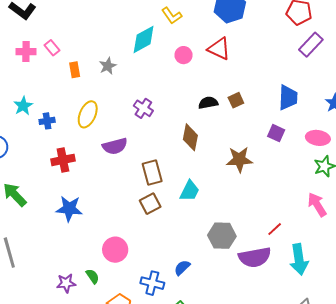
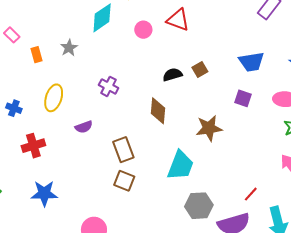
blue trapezoid: (288, 98) -> (251, 62), turned 84
blue cross: (47, 121) -> (14, 108), turned 35
purple semicircle: (115, 146) -> (84, 127), size x0.7
cyan trapezoid: (190, 191) -> (180, 165), moved, size x1.4
brown square: (150, 204) -> (124, 181), turned -35

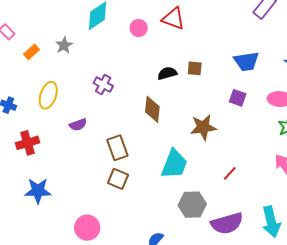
orange rectangle: (36, 55) -> (31, 52), turned 63
brown square: (200, 69) -> (195, 68), turned 35
red line: (251, 194) -> (230, 173), moved

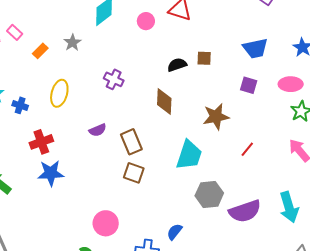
purple semicircle: (78, 125) -> (98, 130), moved
red line: (230, 173) -> (247, 149), moved
blue star: (38, 191) -> (51, 173), moved

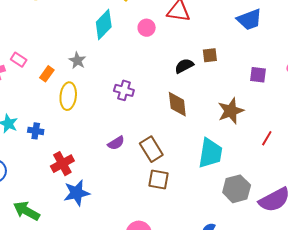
blue trapezoid: (255, 48) -> (249, 19), moved
yellow ellipse: (59, 93) -> (68, 96), moved

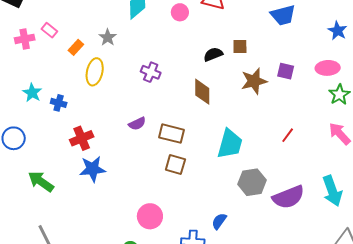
brown star: (231, 111) -> (254, 81), moved
brown rectangle: (151, 149) -> (172, 134), turned -50

